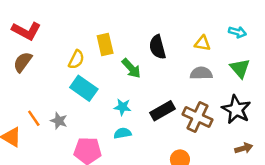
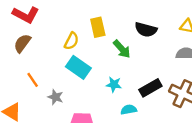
black semicircle: (157, 47) -> (146, 30), turned -60
orange line: (34, 118) -> (33, 80), moved
cyan semicircle: (123, 133) -> (129, 110), moved

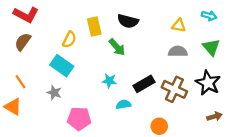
black semicircle: (146, 30) -> (128, 21), moved
cyan rectangle: (78, 67) -> (62, 66), moved
orange line: (33, 80) -> (21, 82), moved

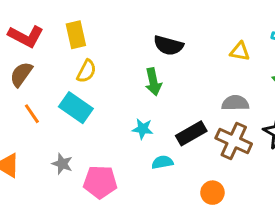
yellow rectangle: (94, 27) -> (76, 35), moved
green arrow: (117, 47) -> (153, 82), turned 30
gray semicircle: (178, 51) -> (235, 103), moved
orange line: (21, 82) -> (32, 114), moved
gray star: (54, 93) -> (62, 164), moved

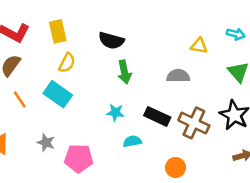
black semicircle: (168, 45) -> (111, 41), moved
gray semicircle: (235, 103) -> (178, 76), moved
black rectangle: (191, 133) -> (157, 116), turned 55

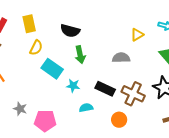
yellow triangle: (199, 46) -> (137, 35), turned -40
cyan rectangle: (58, 94) -> (52, 69), moved
orange circle: (175, 167) -> (119, 120), moved

